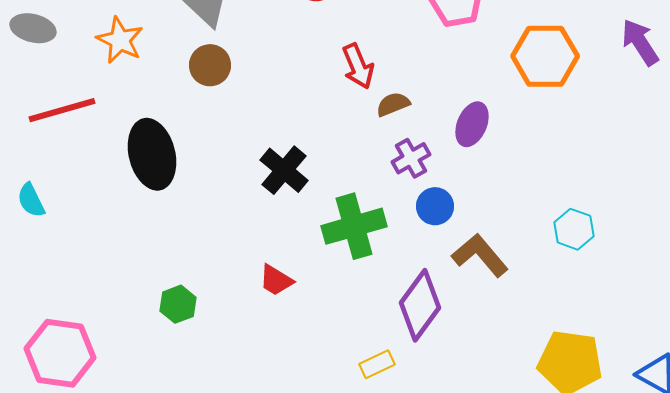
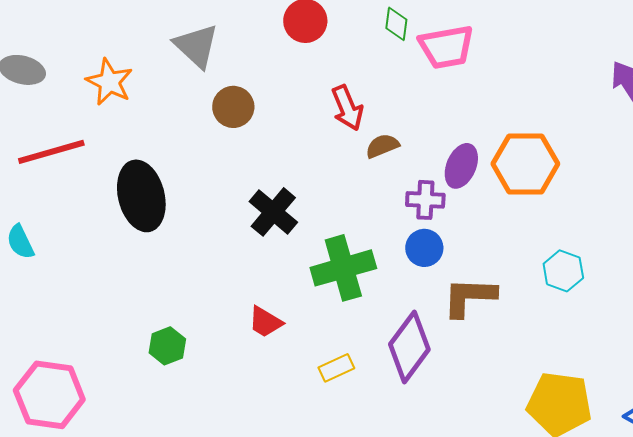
orange hexagon: (545, 56) -> (525, 164), moved
brown circle: (210, 65) -> (233, 107), moved
purple cross: (411, 158) -> (425, 200), moved, turned 33
brown L-shape: (480, 255) -> (469, 297), turned -48
yellow rectangle: (377, 364) -> (336, 368), moved

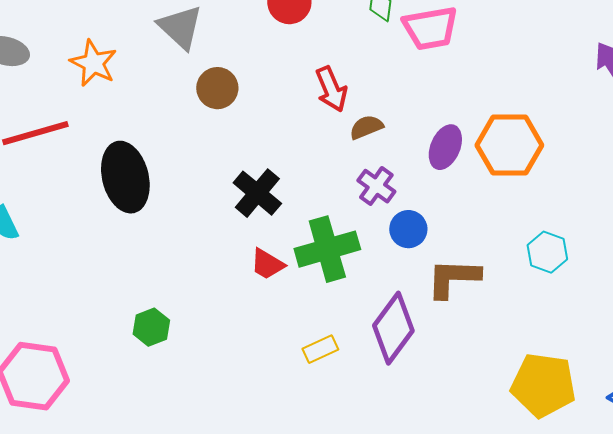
purple cross: (425, 200) -> (376, 186), moved, turned 33
red trapezoid: (265, 322) -> (267, 264), moved

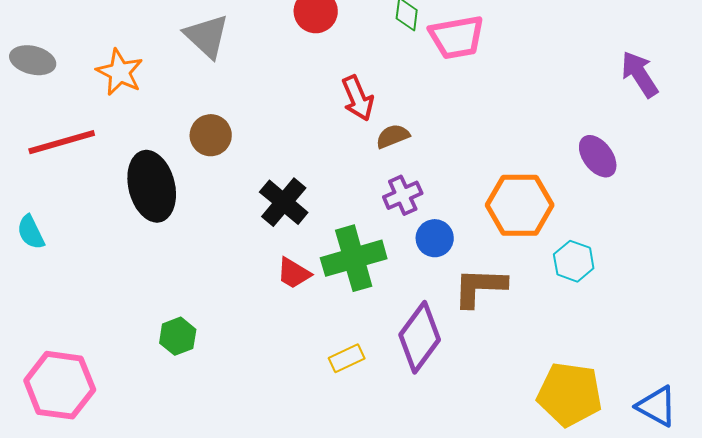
brown circle: (217, 88) -> (211, 135), moved
orange hexagon: (509, 145) -> (520, 205), moved
purple ellipse: (445, 147) -> (598, 156), moved, turned -60
purple cross: (376, 186) -> (403, 195), turned 30

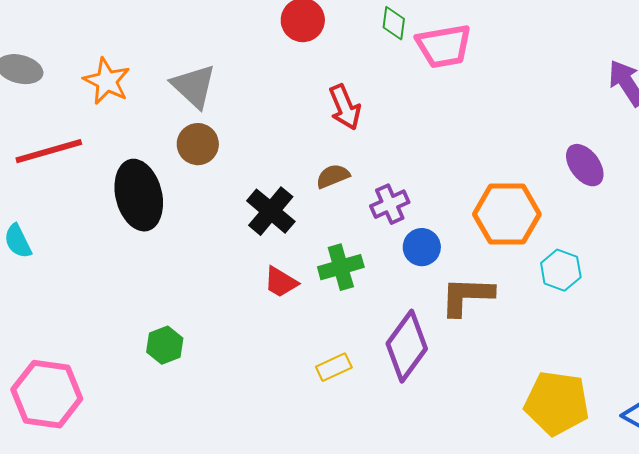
gray triangle: (207, 36) -> (194, 86), moved
brown semicircle: (393, 136) -> (333, 176), moved
green cross: (354, 258) -> (341, 267), size x0.7

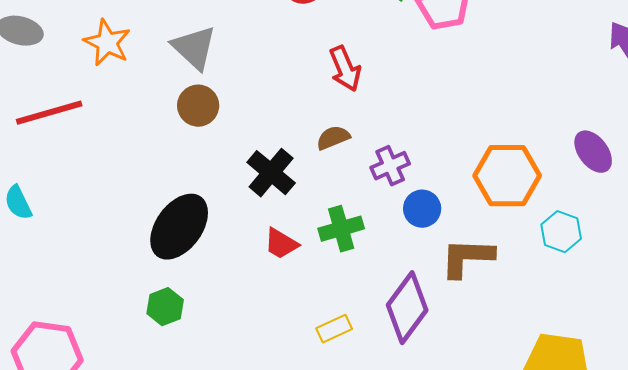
purple ellipse: (585, 165) -> (593, 152), moved
black ellipse: (139, 195) -> (179, 227), moved, turned 50

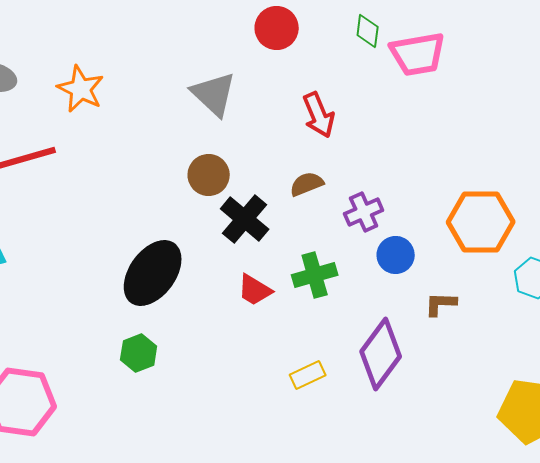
gray triangle: (194, 48) -> (214, 94), moved
brown circle: (198, 106) -> (209, 175), moved
brown L-shape: (467, 258) -> (441, 304), size x0.6

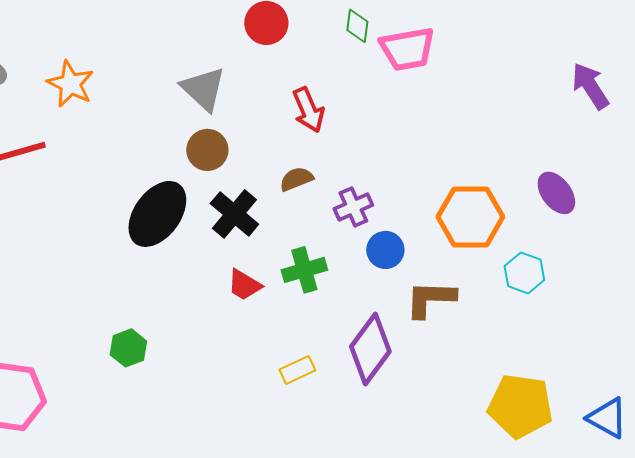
brown circle: (209, 175) -> (207, 150), moved
black ellipse: (153, 273) -> (157, 214), moved
brown L-shape: (441, 304) -> (430, 299), size x1.6

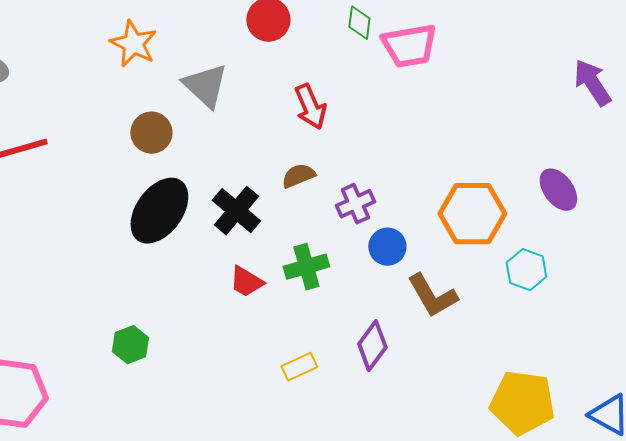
orange star: (70, 84) -> (133, 44), moved
brown circle: (207, 150) -> (151, 133), moved
brown L-shape: (430, 299) -> (432, 296), turned -122
purple diamond: (370, 349) -> (372, 346), size x0.7

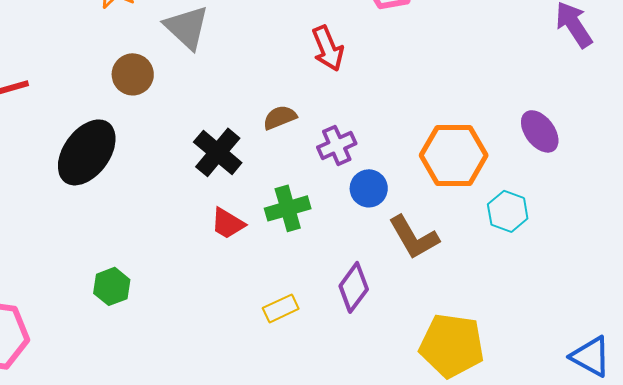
red arrow: (310, 107) -> (328, 48), moved
black ellipse: (159, 211) -> (87, 152), moved
yellow pentagon: (522, 403) -> (452, 345), moved

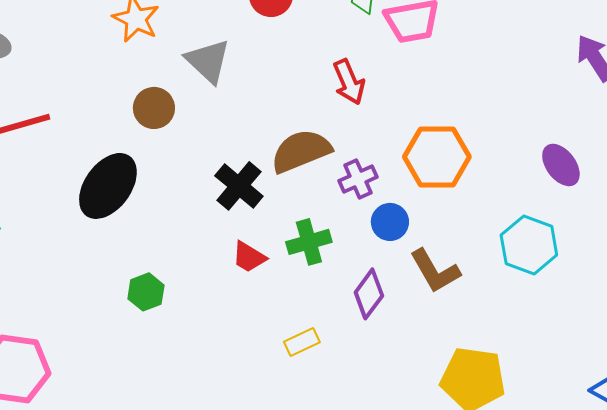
brown semicircle: (280, 117) -> (301, 151), size x1.8
orange hexagon: (454, 155) -> (437, 157), moved
cyan hexagon: (508, 211) -> (529, 245), size x1.4
green hexagon: (112, 286) -> (146, 292), moved
purple diamond: (354, 287) -> (369, 294), moved

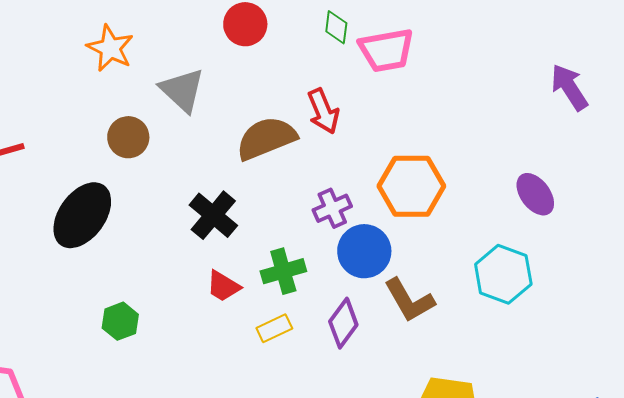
brown semicircle: (301, 151) -> (266, 138), moved
blue circle: (390, 222) -> (364, 251), size x1.4
yellow rectangle: (302, 342) -> (274, 328), moved

